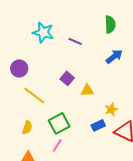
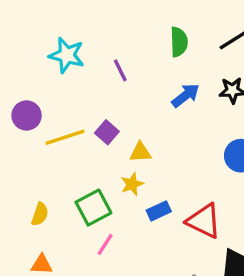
purple line: (75, 41) -> (120, 70), turned 40
yellow line: (34, 95) -> (65, 137), moved, turned -55
yellow star: (111, 109) -> (132, 184), moved
pink line: (57, 145) -> (105, 244), moved

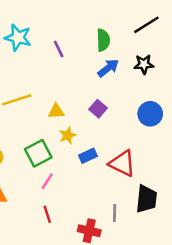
green semicircle: (179, 42) -> (103, 40), moved
purple square: (107, 132) -> (98, 109), moved
yellow triangle: (140, 152) -> (56, 111), moved

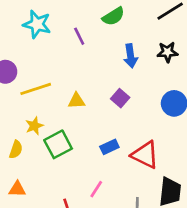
green semicircle: (103, 40) -> (113, 16), moved, turned 60
blue arrow: (108, 68) -> (131, 56), turned 120
yellow star: (68, 135) -> (34, 126), moved
pink line: (47, 181) -> (96, 189), moved

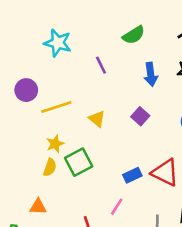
purple line: (79, 36) -> (101, 65), moved
yellow triangle: (77, 101) -> (97, 119), turned 42
blue rectangle: (109, 147) -> (132, 175), moved
yellow semicircle: (16, 150) -> (50, 167), moved

